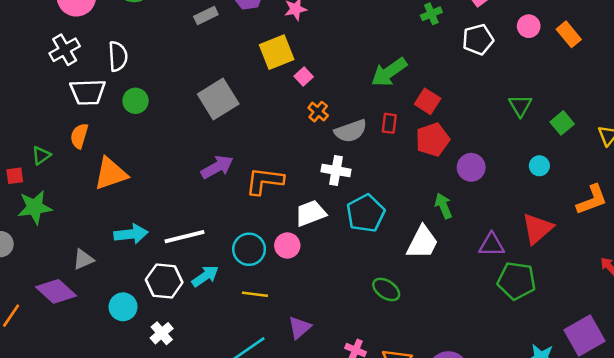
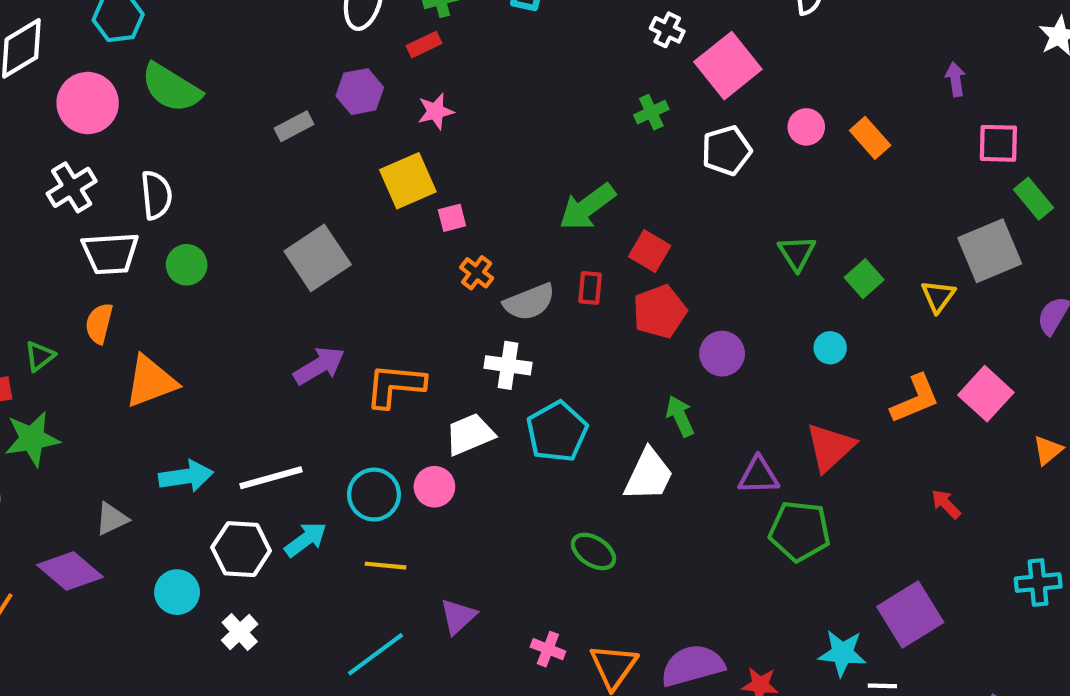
pink square: (304, 76) -> (452, 218), turned 30

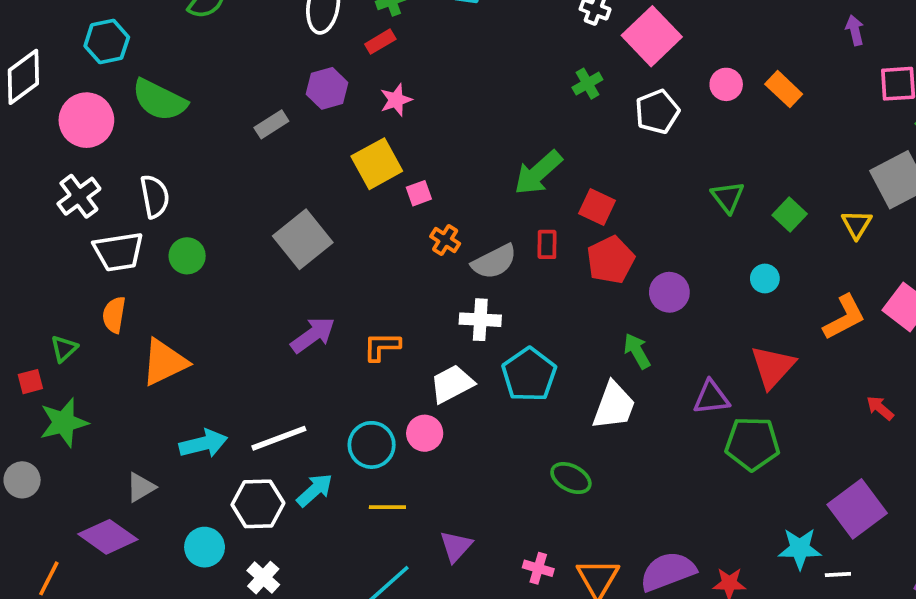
orange L-shape: (395, 386) -> (382, 346), size x0.7

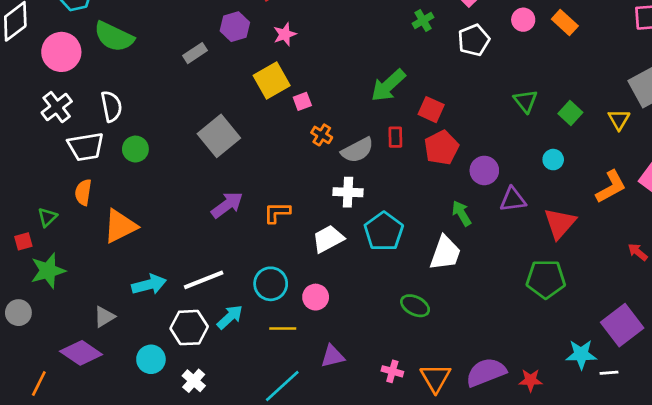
purple triangle: (711, 397) -> (513, 199), moved
pink circle: (425, 433) -> (316, 297), moved
purple triangle: (456, 546) -> (333, 356), turned 35

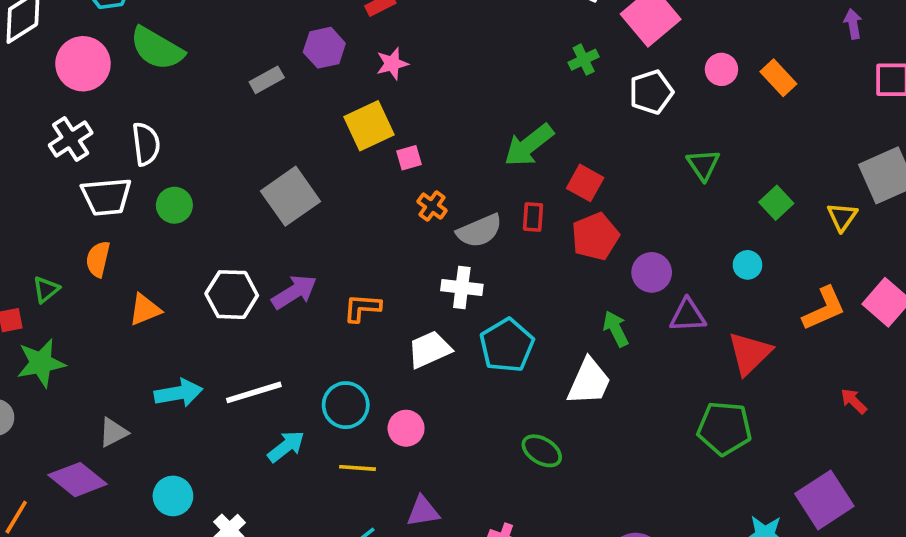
green triangle: (526, 101) -> (703, 165), moved
orange triangle: (120, 226) -> (145, 310), size x0.7
white hexagon: (189, 328) -> (232, 295), moved

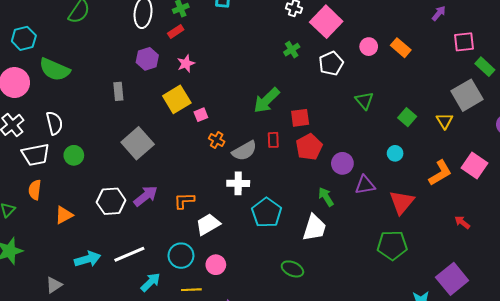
purple arrow: (853, 24) -> (439, 13), turned 56
gray rectangle: (267, 80) -> (118, 91), moved, turned -60
red square: (585, 183) -> (300, 118), turned -30
white trapezoid: (429, 350) -> (208, 224), moved

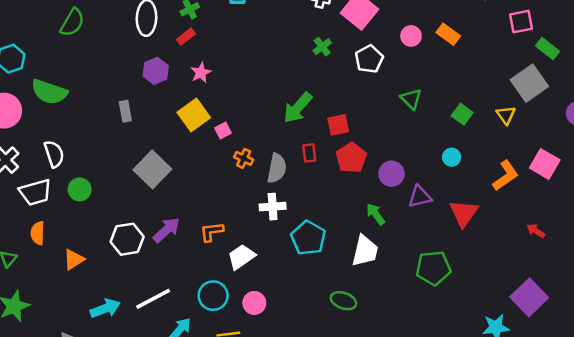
gray semicircle: (244, 151) -> (277, 168), turned -45
green pentagon: (392, 245) -> (433, 268), moved

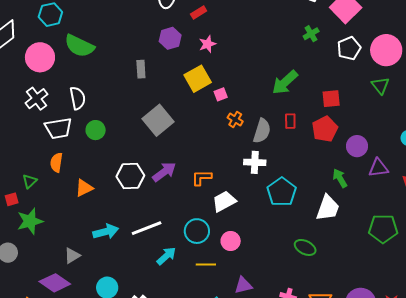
pink circle: (411, 36) -> (386, 50), moved, size x1.8
red square: (338, 125) -> (331, 99), moved

